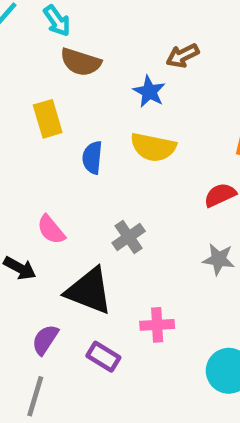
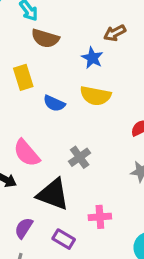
blue semicircle: (92, 158) -> (54, 103), turned -70
pink semicircle: (51, 230) -> (27, 153), size x1.4

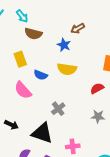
pink semicircle: (27, 153) -> (23, 90), moved

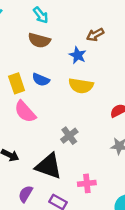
cyan arrow: (22, 16) -> (41, 15), moved
yellow rectangle: (20, 59) -> (17, 83), moved
blue semicircle: (41, 75) -> (41, 80), moved

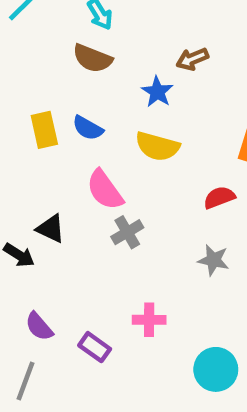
pink semicircle: (25, 112) -> (105, 190), moved
black triangle: (49, 166) -> (51, 229), moved, size x0.6
purple semicircle: (26, 194) -> (39, 327), turned -78

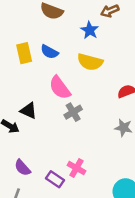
pink cross: (149, 320) -> (76, 168), moved, turned 30

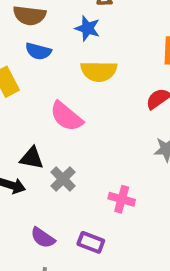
blue semicircle: (49, 52) -> (38, 51), moved
gray cross: (73, 112) -> (63, 179), moved
pink cross: (76, 168) -> (122, 199), moved

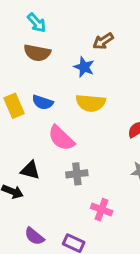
blue semicircle: (38, 51) -> (43, 102), moved
gray cross: (63, 179) -> (77, 174), moved, turned 35

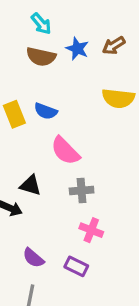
blue star: (84, 67) -> (77, 49), moved
yellow semicircle: (91, 103) -> (118, 98), moved
pink cross: (102, 210) -> (91, 230), moved

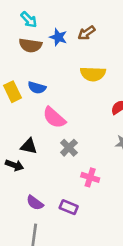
gray cross: (82, 190) -> (69, 148), turned -36
pink cross: (91, 230) -> (90, 177), moved

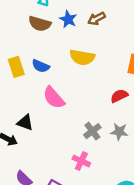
yellow semicircle: (93, 74) -> (82, 57), moved
gray cross: (69, 148) -> (92, 131), moved

